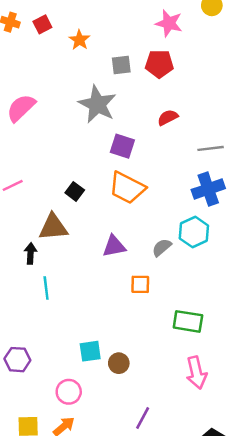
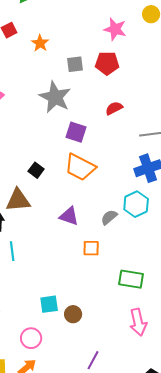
purple triangle: (114, 246) -> (69, 216), turned 30

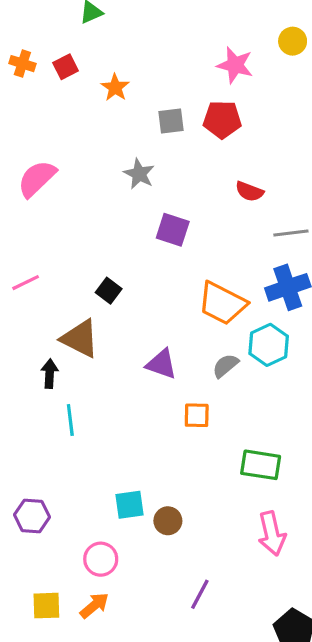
gray star: (55, 97) -> (139, 174), size x0.6
red semicircle: (114, 108) -> (249, 191), moved, turned -132
orange trapezoid: (80, 167) -> (222, 303), moved
brown triangle: (18, 200) -> (80, 339), turned 32

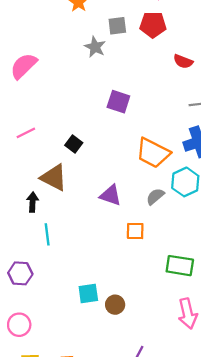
gray star: (139, 174) -> (95, 47), moved
red semicircle: (249, 191) -> (183, 61), moved
pink line: (26, 283) -> (26, 133), moved
purple hexagon: (32, 516) -> (20, 273), moved
pink circle: (101, 559) -> (19, 325), moved

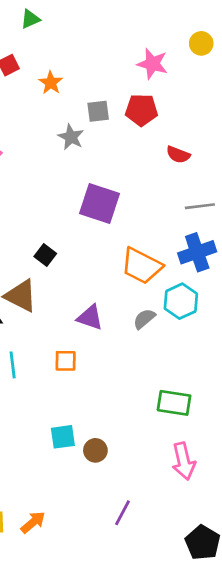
purple square: (118, 102) -> (99, 203), size x1.4
orange square: (135, 231) -> (66, 361), moved

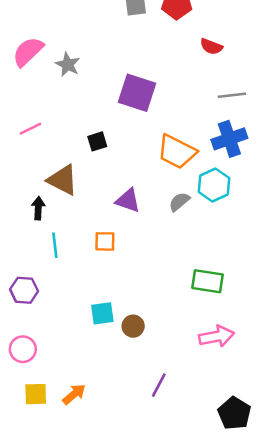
gray star: (71, 137) -> (68, 64), moved
black square: (45, 255) -> (97, 141), moved, turned 36
pink arrow: (184, 461) -> (216, 336), turned -88

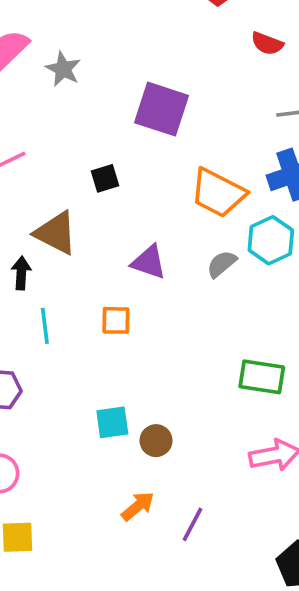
orange arrow: (74, 394) -> (138, 506), moved

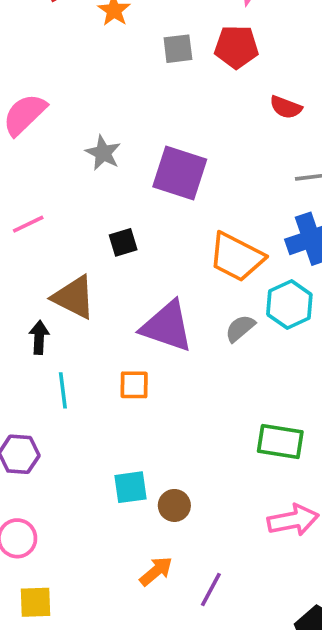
gray star: (63, 69) -> (103, 153), moved
purple triangle: (149, 262) -> (167, 326), size x1.5

